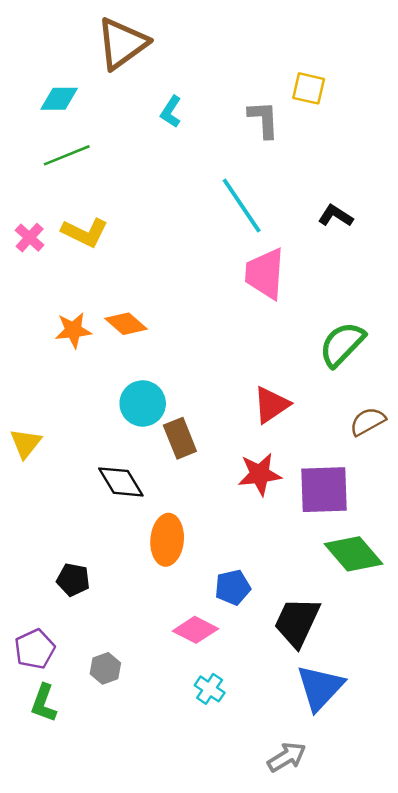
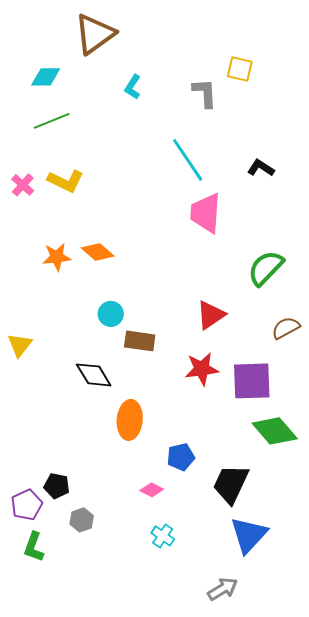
cyan circle: (143, 403) -> (111, 314), size x0.7
brown rectangle: (180, 438) -> (140, 341), turned -60
black pentagon: (73, 580) -> (57, 486), moved
pink diamond: (195, 630) -> (152, 490), size x0.7

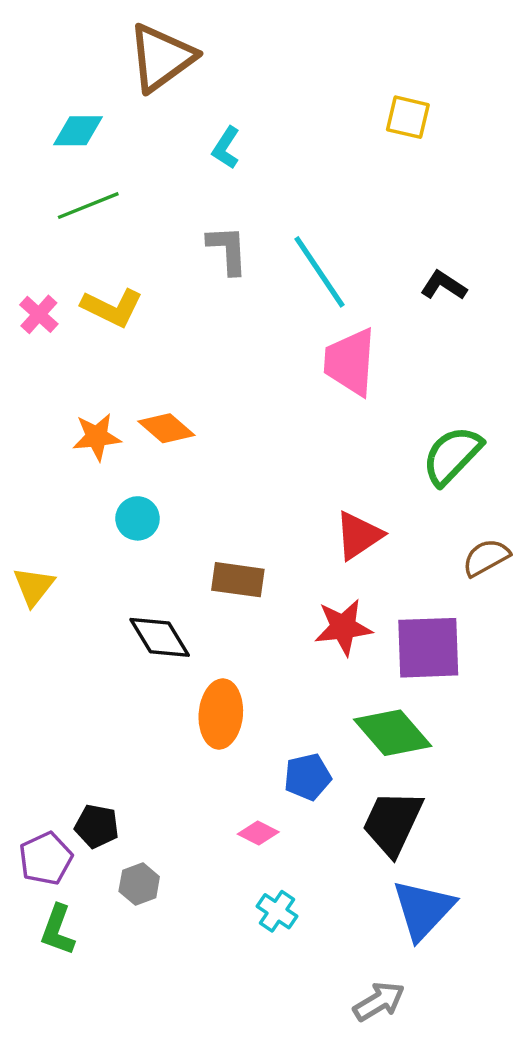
gray L-shape: (205, 93) -> (228, 250), moved
cyan circle: (111, 314) -> (138, 518), moved
green diamond: (275, 431) -> (393, 733), moved

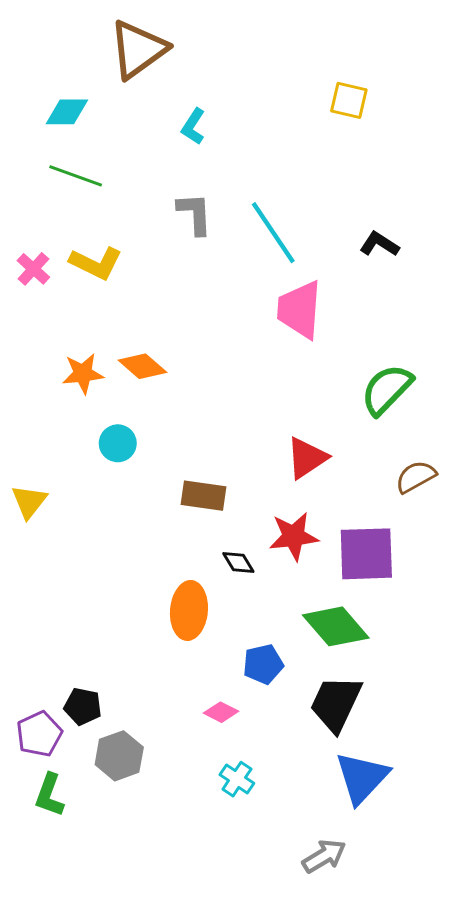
green line: (88, 206) -> (76, 176), turned 42
black diamond: (160, 637) -> (238, 562), moved, size x0.6
gray hexagon: (139, 884) -> (119, 756), size x1.4

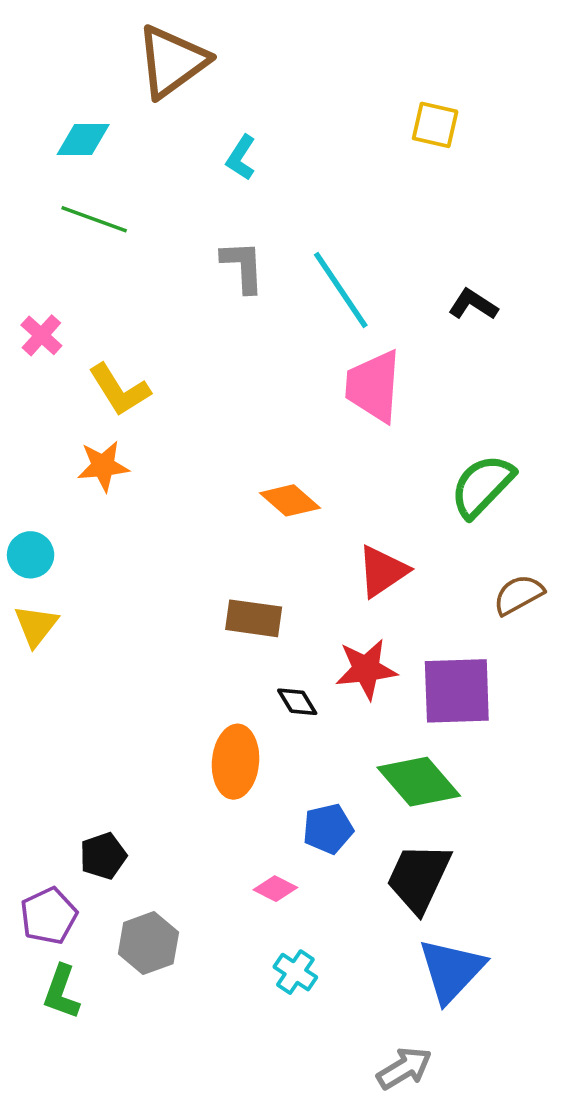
yellow L-shape: (96, 263) -> (119, 390), moved, turned 32
orange diamond: (142, 366) -> (290, 500), moved
cyan circle: (118, 443) -> (31, 555), moved
black pentagon: (83, 706) -> (103, 856), moved, turned -30

